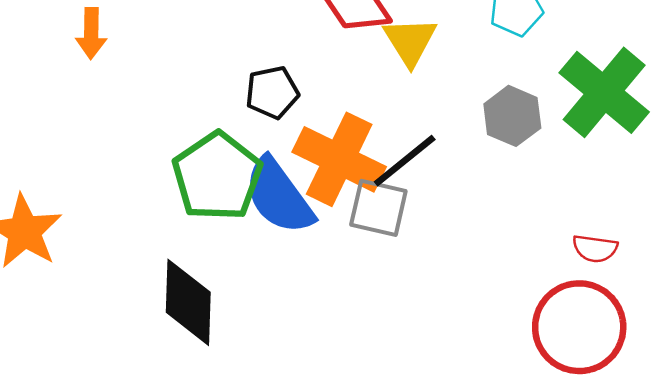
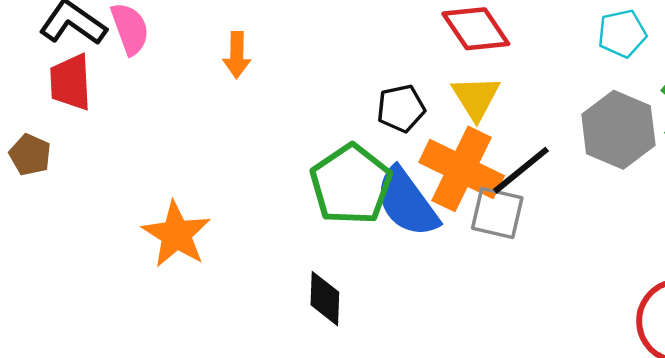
yellow triangle: (410, 41) -> (476, 98), moved
gray hexagon: (512, 116) -> (618, 130), size x1.4
black diamond: (188, 302) -> (325, 299), size x0.7

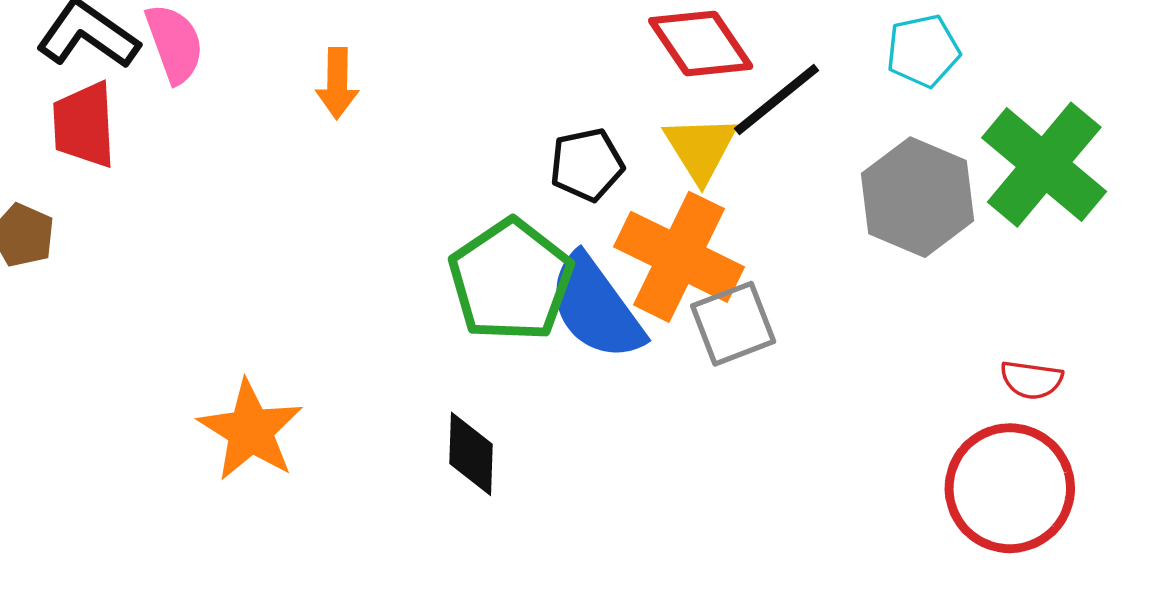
black line: (521, 170) -> (777, 100), moved
gray square: (497, 213) -> (733, 324), turned -34
orange star: (176, 234) -> (250, 430), moved

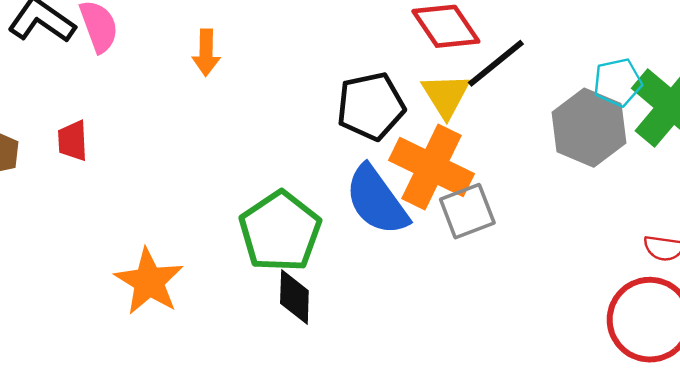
cyan pentagon: (923, 51) -> (618, 82), moved
red trapezoid: (84, 125) -> (73, 141), moved, size x0.7
black pentagon: (587, 165) -> (371, 106), size x1.4
green pentagon: (511, 280) -> (280, 231), moved

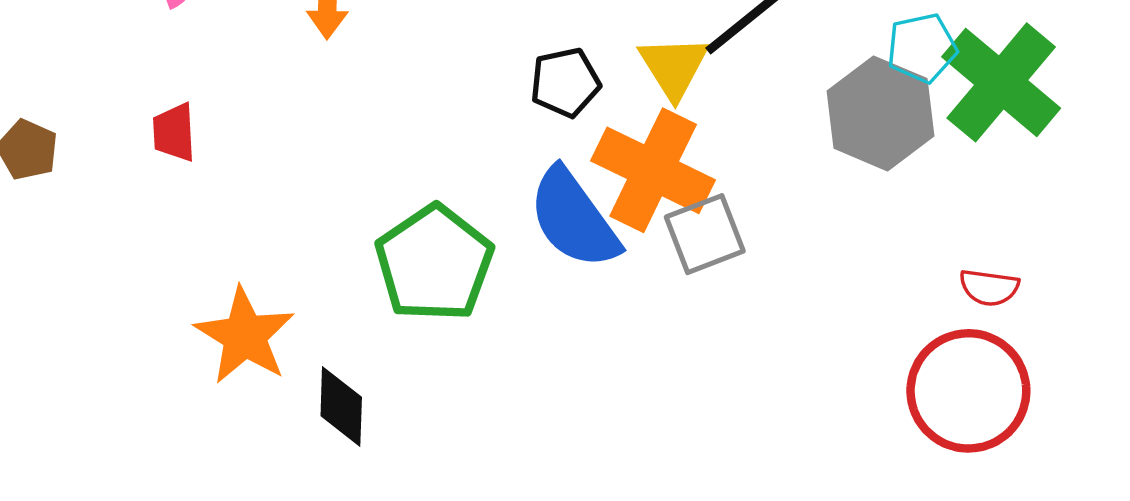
black pentagon: (371, 106) -> (565, 82), size x0.7
red trapezoid: (73, 141) -> (174, 132), moved
black diamond: (294, 297) -> (341, 406), moved

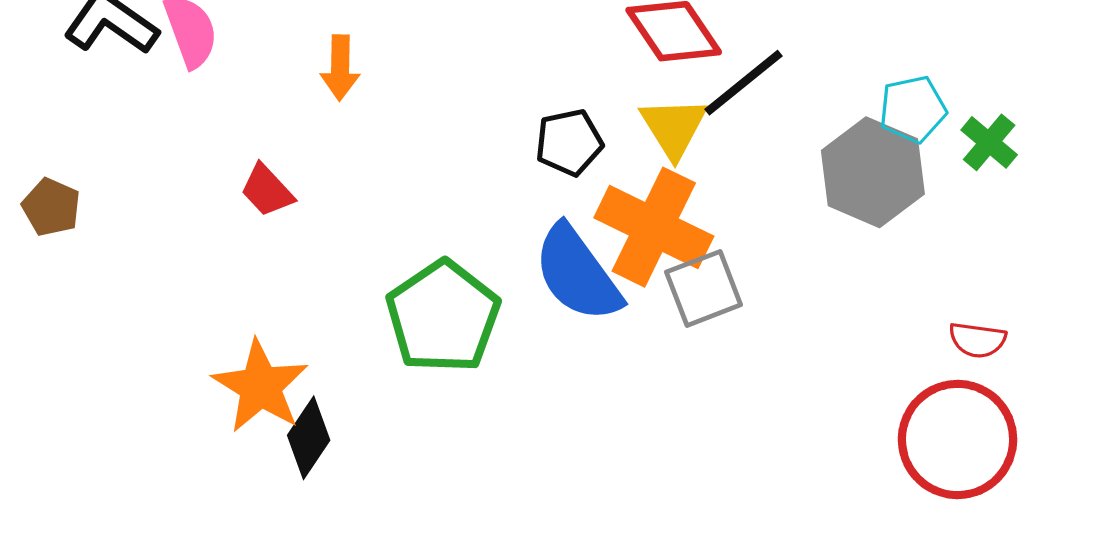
green cross: (1001, 82) -> (989, 142), size x0.5
red trapezoid: (174, 132) -> (267, 191), moved, turned -40
black diamond: (341, 406) -> (309, 438), moved, turned 32

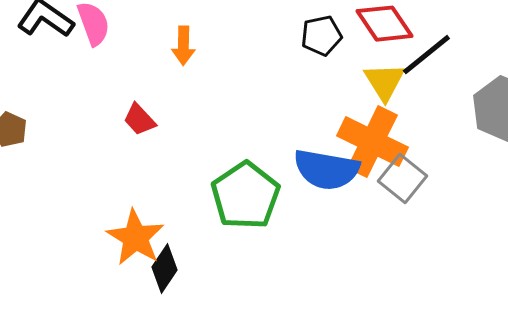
black pentagon: (569, 142) -> (321, 36), moved
blue semicircle: (577, 273) -> (326, 170), turned -44
gray square: (704, 288) -> (402, 179), turned -30

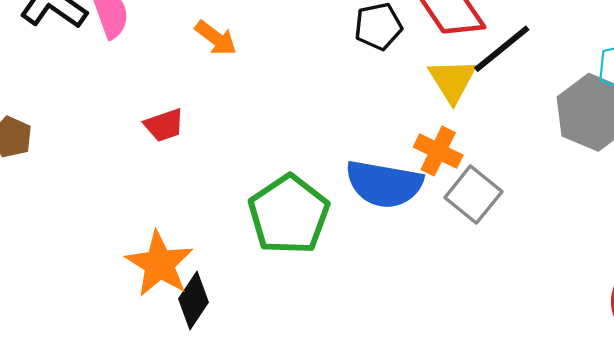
orange arrow: (183, 46) -> (216, 38), turned -54
red trapezoid: (139, 120) -> (164, 125), turned -66
orange cross: (372, 142) -> (438, 151), size x0.6

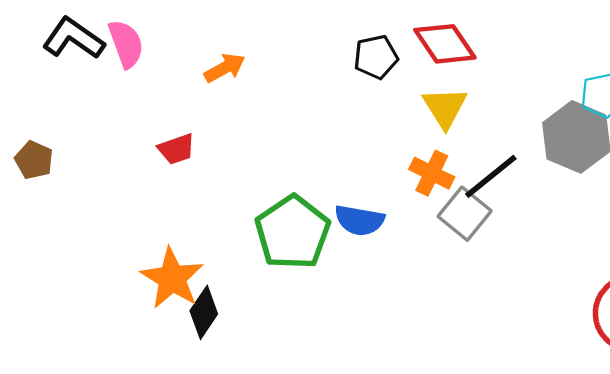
orange arrow: (216, 38) -> (225, 68), turned -66
black line: (502, 49) -> (491, 176), moved
blue semicircle: (384, 184) -> (359, 220), moved, size x0.7

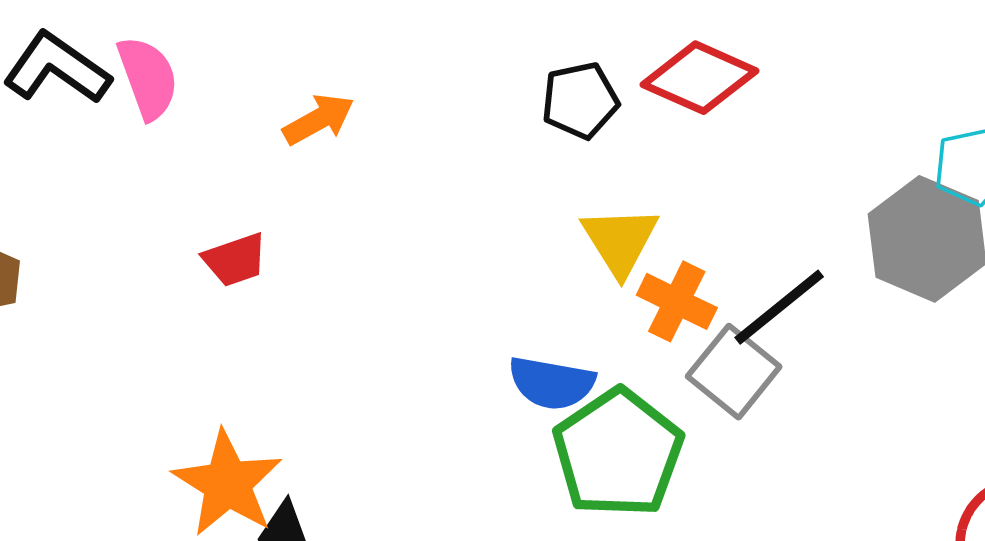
red diamond: (445, 44) -> (700, 78), turned -32
yellow triangle: (445, 107) -> (620, 241), moved
green pentagon: (293, 232) -> (618, 453), moved

